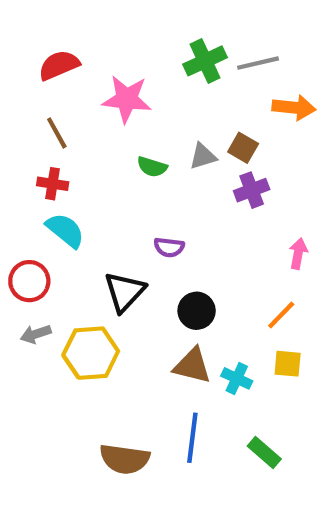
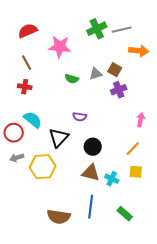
cyan semicircle: (65, 230) -> (33, 120), moved

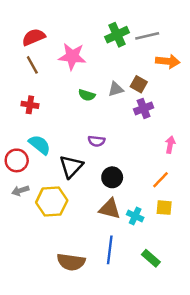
brown line: (27, 63) -> (32, 65), moved

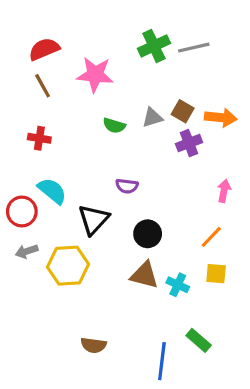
orange arrow: (168, 61) -> (221, 118), moved
blue line: (110, 250) -> (162, 361), moved
brown semicircle: (71, 262) -> (93, 345), size x0.7

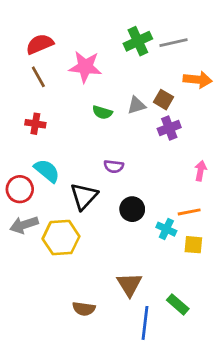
orange arrow: (221, 118) -> (198, 80), moved
orange line: (211, 237) -> (189, 212), turned 35
gray arrow: (27, 251) -> (24, 225), size x1.4
brown triangle: (144, 275) -> (129, 285), moved, turned 44
cyan cross: (178, 285) -> (166, 229), moved

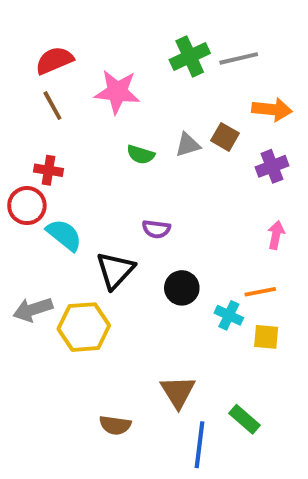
purple cross: (169, 128) -> (272, 166), moved
red circle: (20, 189) -> (27, 206), moved

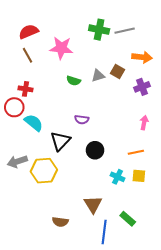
green cross: (190, 57) -> (99, 30), turned 36
cyan cross: (229, 315) -> (117, 177), moved

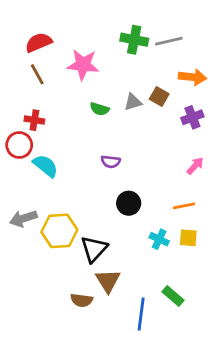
pink arrow: (144, 123) -> (195, 166), turned 32
black triangle: (60, 141) -> (94, 249), moved
brown triangle: (93, 204) -> (108, 281), moved

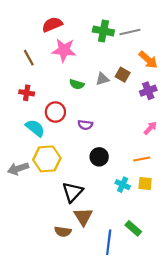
red semicircle: (39, 42) -> (52, 25), moved
orange arrow: (192, 77) -> (148, 60), turned 36
red circle: (19, 145) -> (55, 112), moved
yellow hexagon: (59, 231) -> (47, 159), moved

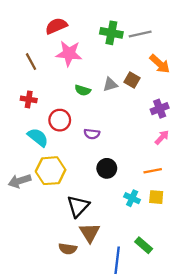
purple cross: (148, 91) -> (160, 109), moved

